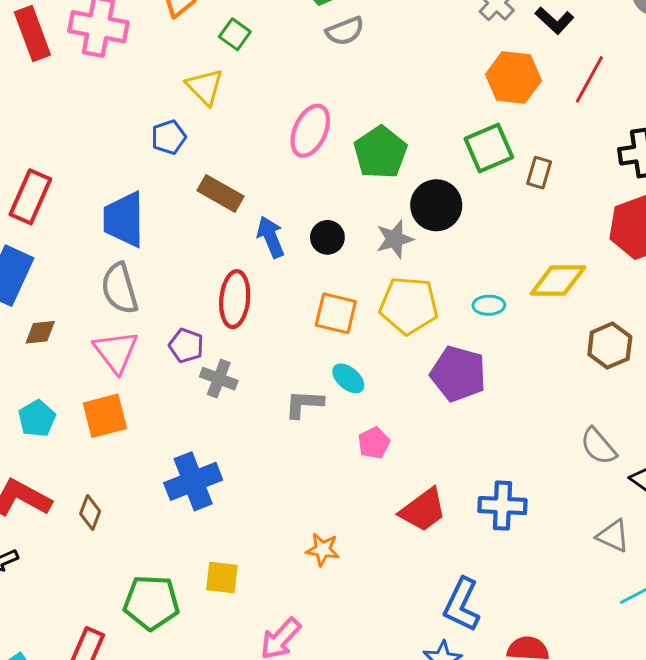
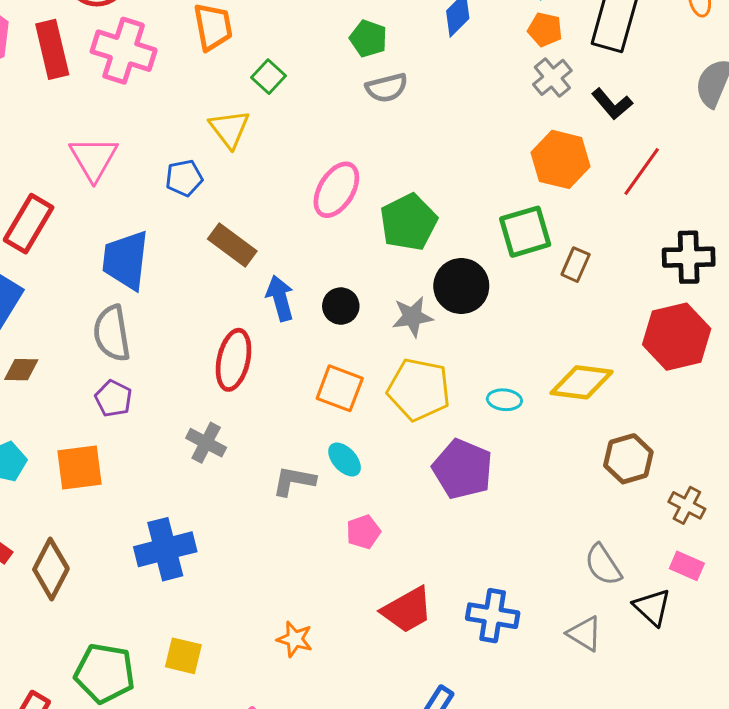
purple pentagon: (186, 346) -> (113, 398), moved
pink triangle: (116, 352) -> (94, 158), moved
brown diamond: (90, 513) -> (51, 569), size x1.6
gray triangle: (613, 536) -> (585, 634), moved

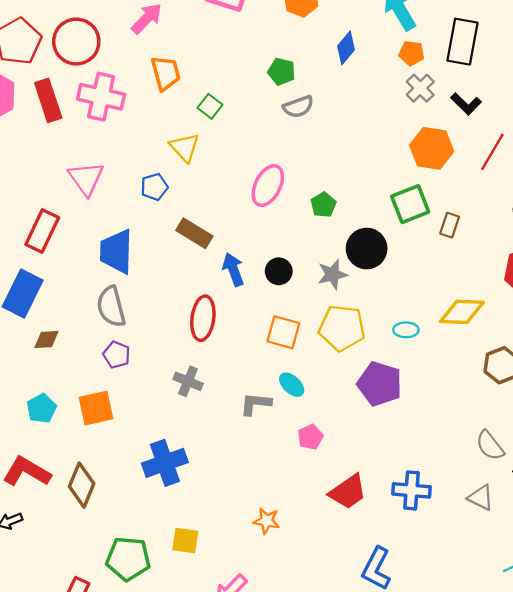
green pentagon: (409, 222) -> (323, 205), size x0.6

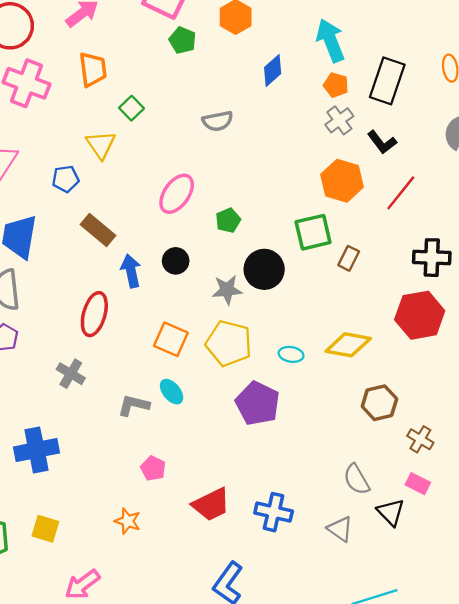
green pentagon: (281, 72) -> (183, 40), moved
black circle: (279, 271) -> (176, 261), moved
pink pentagon: (310, 437) -> (153, 468), moved, turned -30

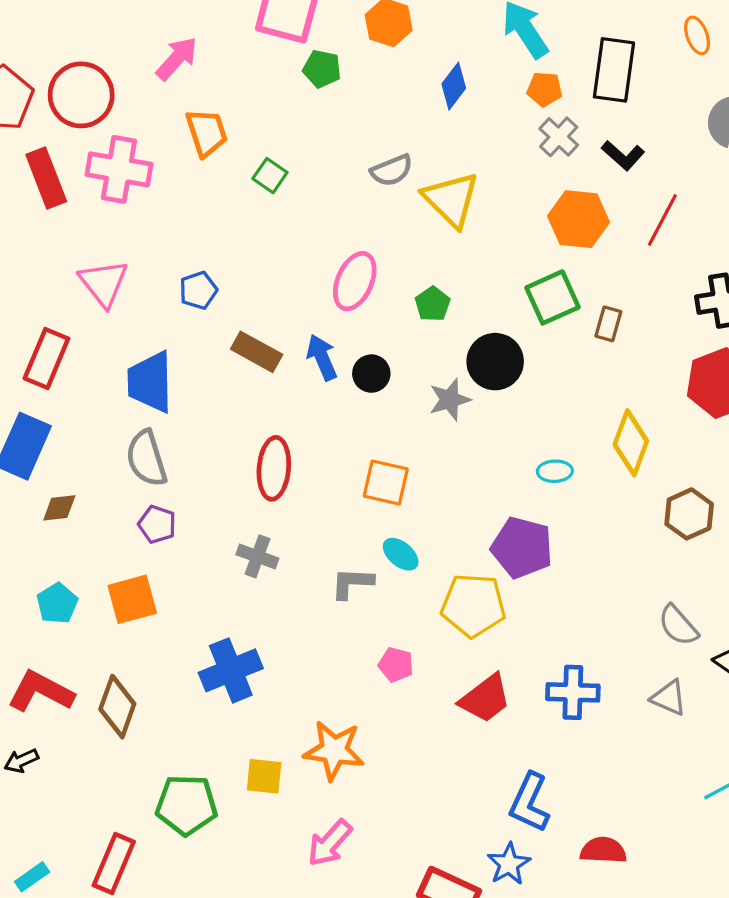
yellow triangle: (101, 145) -> (451, 199), moved, size x1.4
blue arrow: (131, 271) -> (322, 357), moved
yellow pentagon: (229, 343) -> (473, 605), moved
yellow diamond: (348, 345) -> (631, 443), turned -69
orange star: (128, 521) -> (334, 750), moved, size x1.6

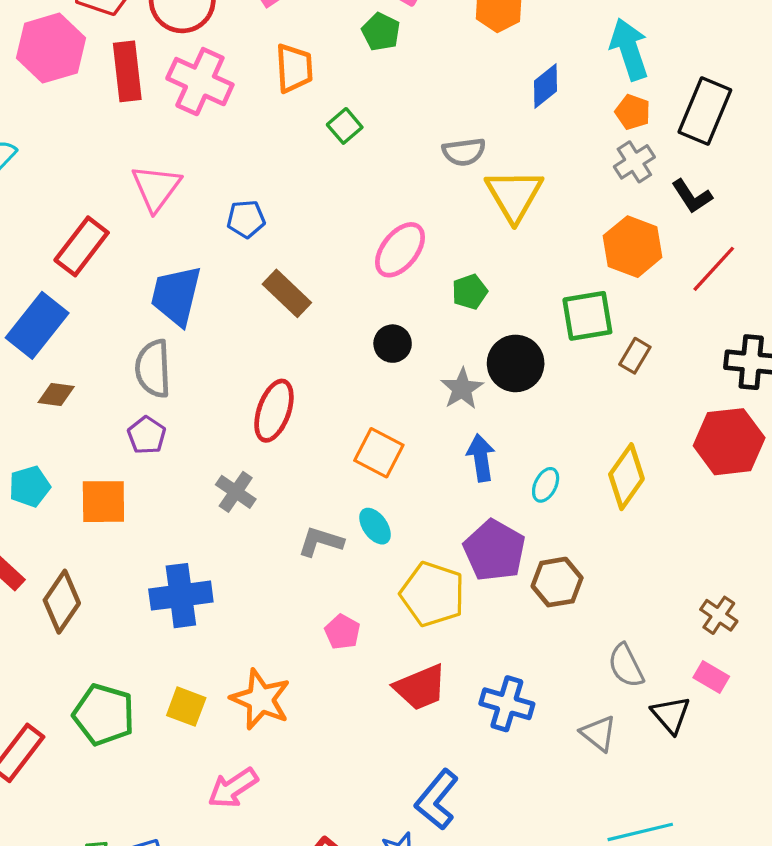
green pentagon: (322, 69) -> (381, 32), moved
blue arrow: (322, 357) -> (481, 458), moved
gray star: (450, 400) -> (462, 389), turned -30
cyan ellipse: (555, 471) -> (546, 485), turned -76
brown hexagon: (689, 514) -> (557, 582), moved

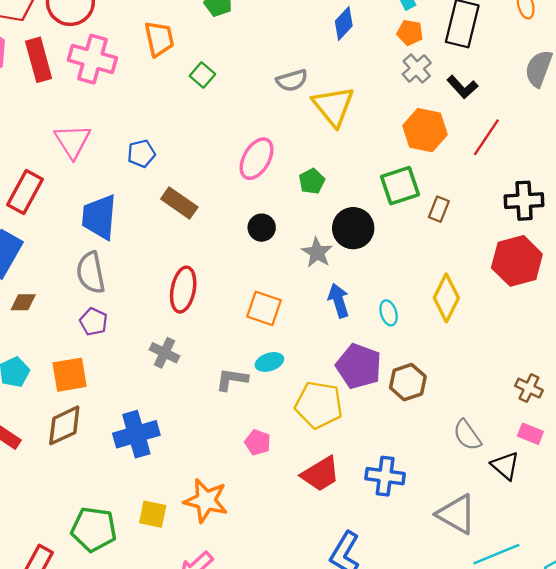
cyan ellipse: (546, 485) -> (389, 313), turned -35
cyan ellipse: (375, 526) -> (269, 362), turned -64
brown diamond: (62, 602) -> (64, 425), moved, turned 39
gray triangle: (599, 733) -> (456, 514), moved, size x1.5

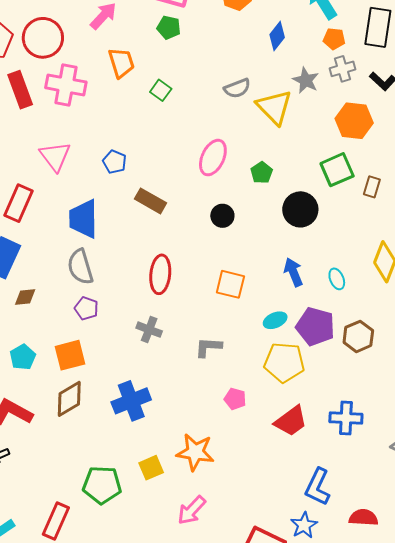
gray cross: (417, 68) -> (343, 69), turned 30
blue pentagon: (141, 154) -> (115, 162), turned -30
gray star: (317, 253) -> (306, 80), moved
cyan ellipse: (269, 362) -> (275, 320), moved
yellow square: (153, 514) -> (151, 468), turned -30

